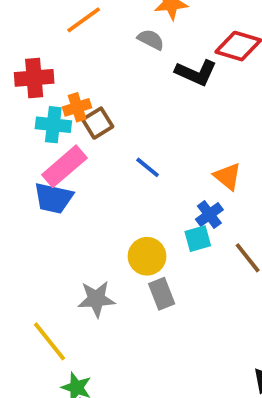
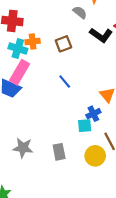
brown square: (98, 123) -> (63, 44), moved
pink rectangle: (64, 166) -> (20, 72), turned -30
yellow circle: (147, 256) -> (95, 156), moved

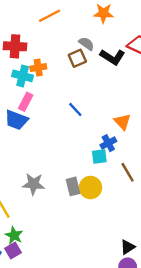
gray semicircle: (80, 12) -> (86, 44), moved
brown square: (63, 44) -> (77, 58), moved
pink rectangle: (20, 72) -> (26, 102), size x0.7
yellow circle: (95, 156) -> (90, 188), moved

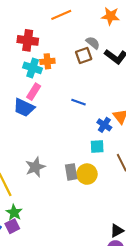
blue line: (75, 110) -> (78, 102), turned -32
blue cross: (108, 143) -> (104, 125), moved, turned -32
gray star: (33, 184) -> (35, 167), turned -30

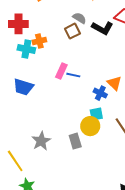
pink rectangle: (34, 92) -> (61, 71), moved
yellow circle: (87, 174) -> (90, 126), moved

